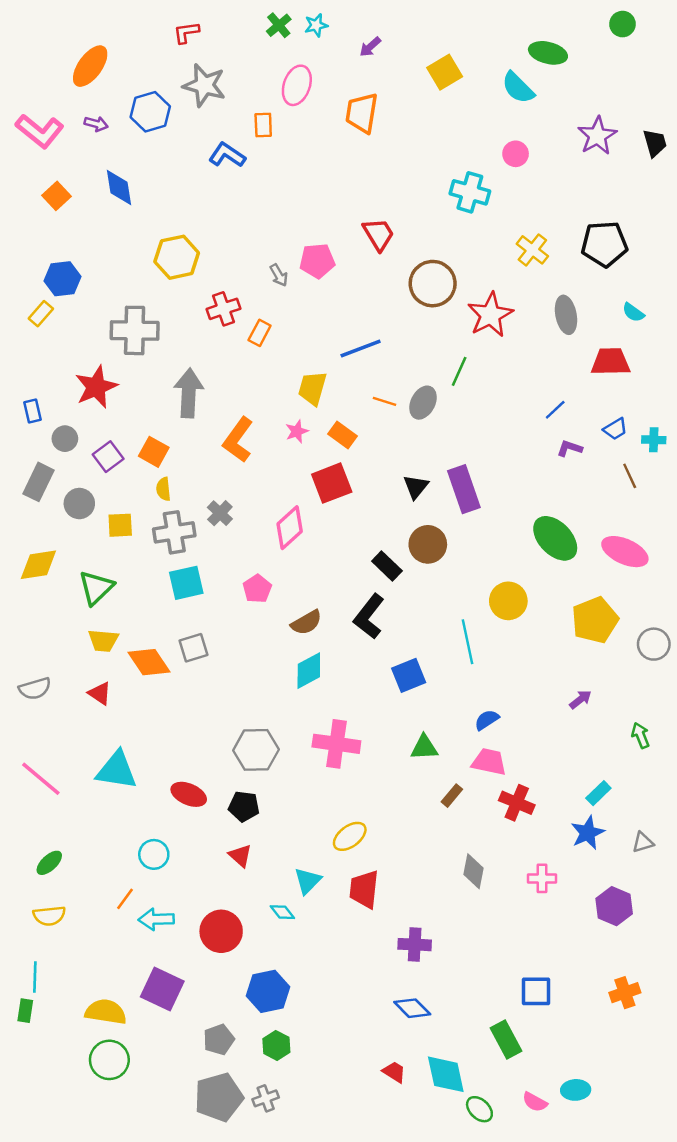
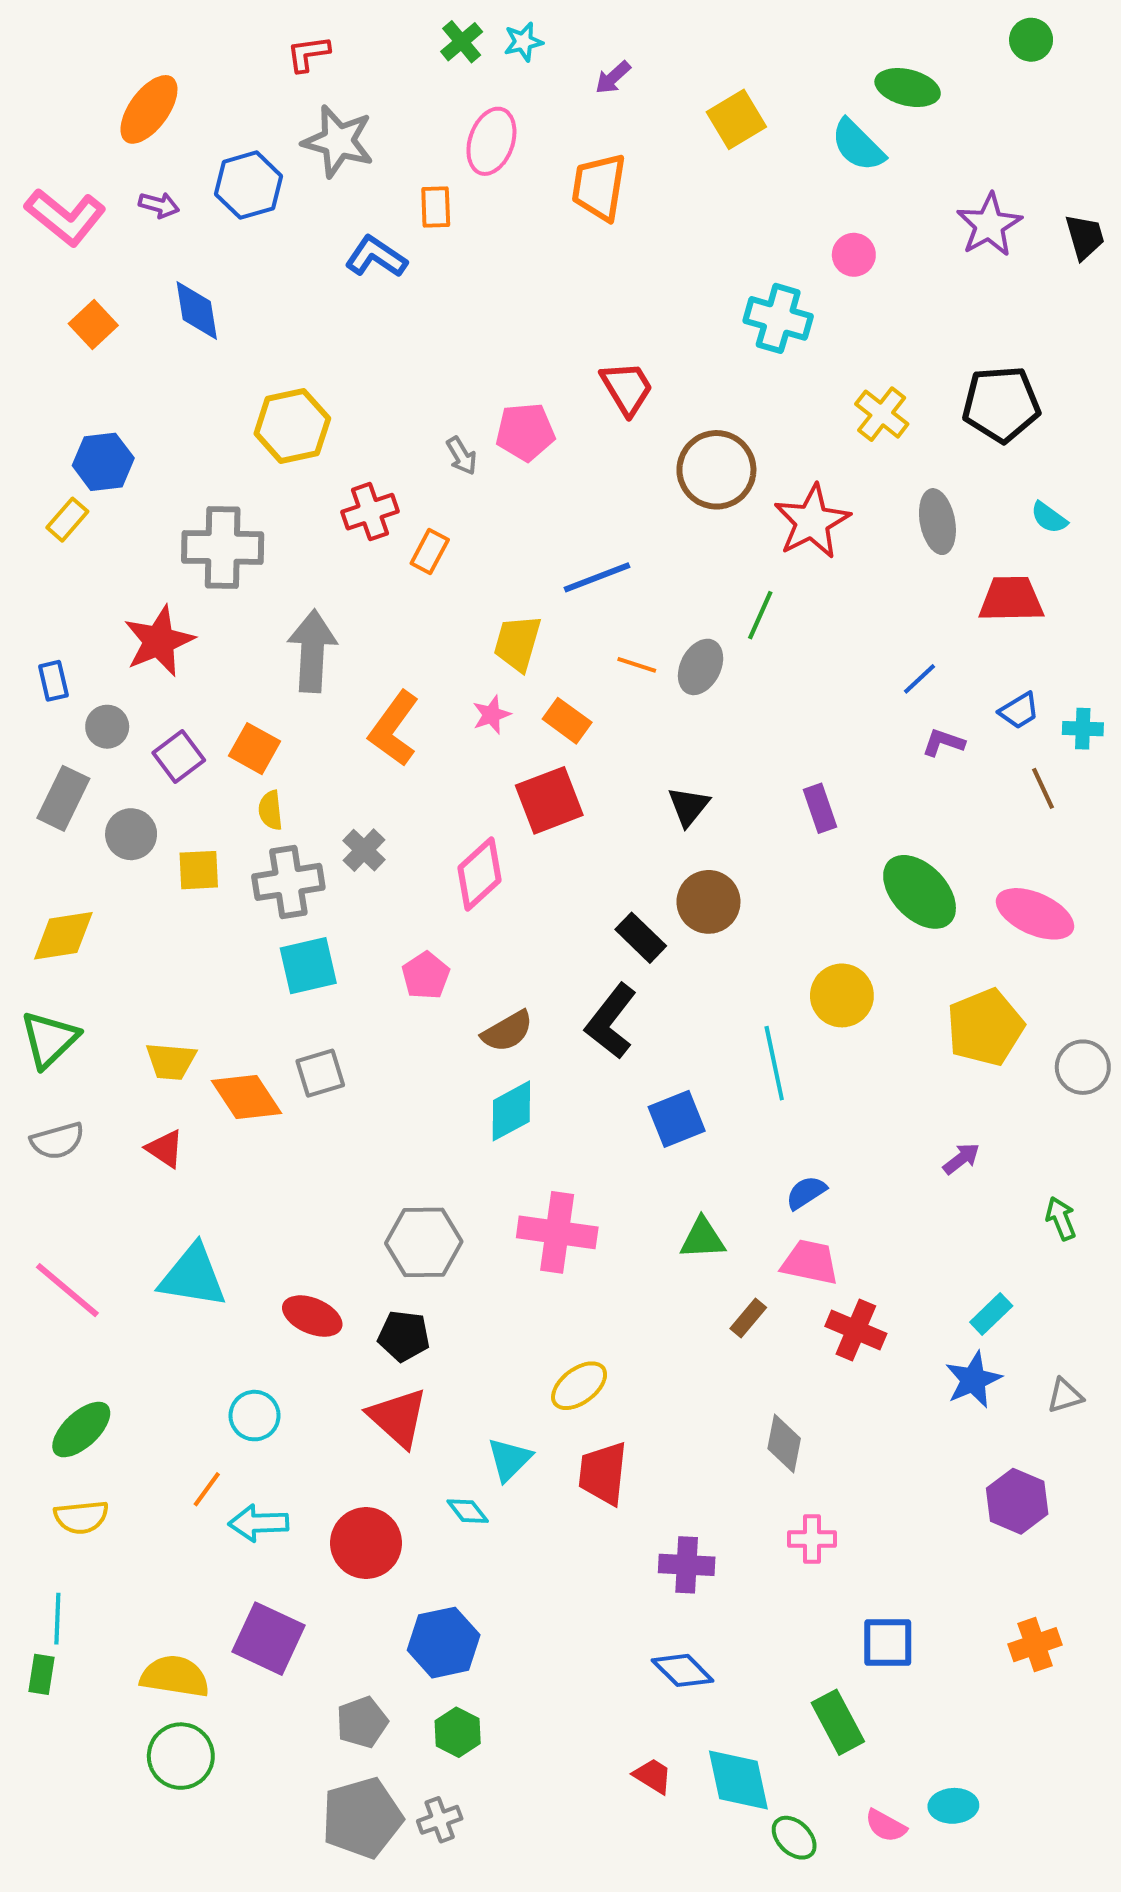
purple rectangle: (464, 489) -> (820, 808), moved, size x0.6
green triangle: (96, 588) -> (49, 1039), moved
red triangle: (240, 856) -> (398, 1418), size x1.6
green ellipse: (49, 863) -> (81, 1430), size x1.4
pink cross: (542, 878) -> (812, 1539), moved

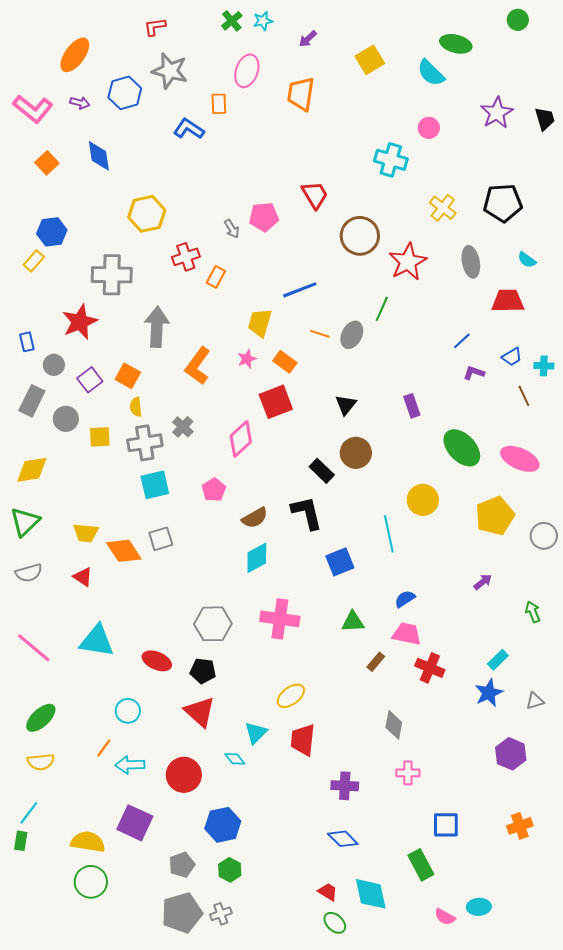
black L-shape: (611, 1021) -> (307, 513), turned 129
cyan line: (57, 1619) -> (29, 813), turned 35
green ellipse: (794, 1838) -> (335, 923), moved

